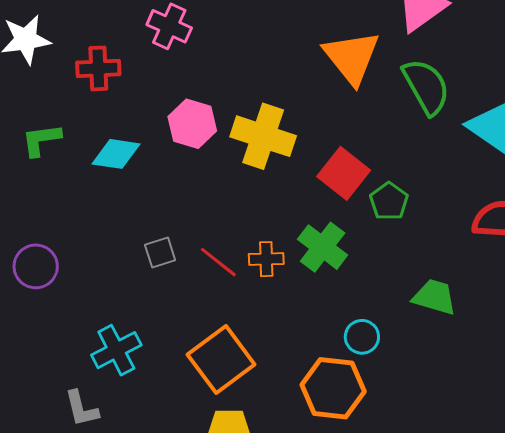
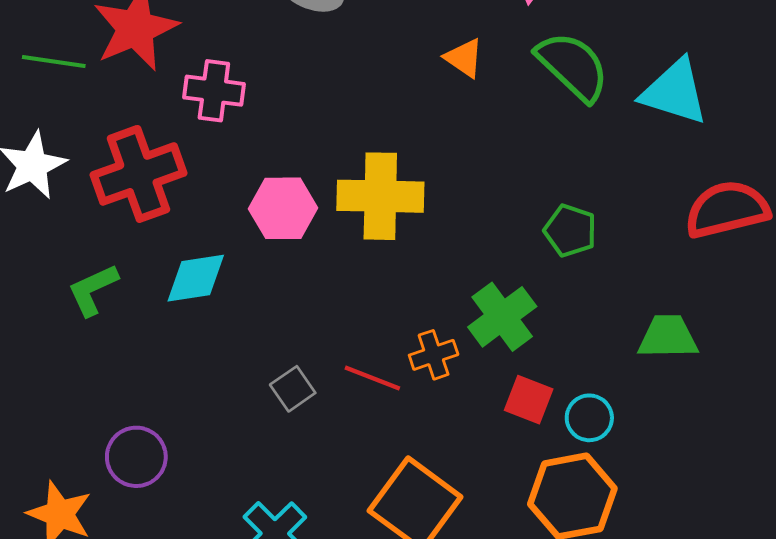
orange triangle: (352, 57) -> (464, 58), size x0.5
red cross: (98, 68) -> (138, 174), size x1.5
red square: (344, 173) -> (529, 400), moved, size x0.7
green cross: (323, 247) -> (502, 317), turned 33

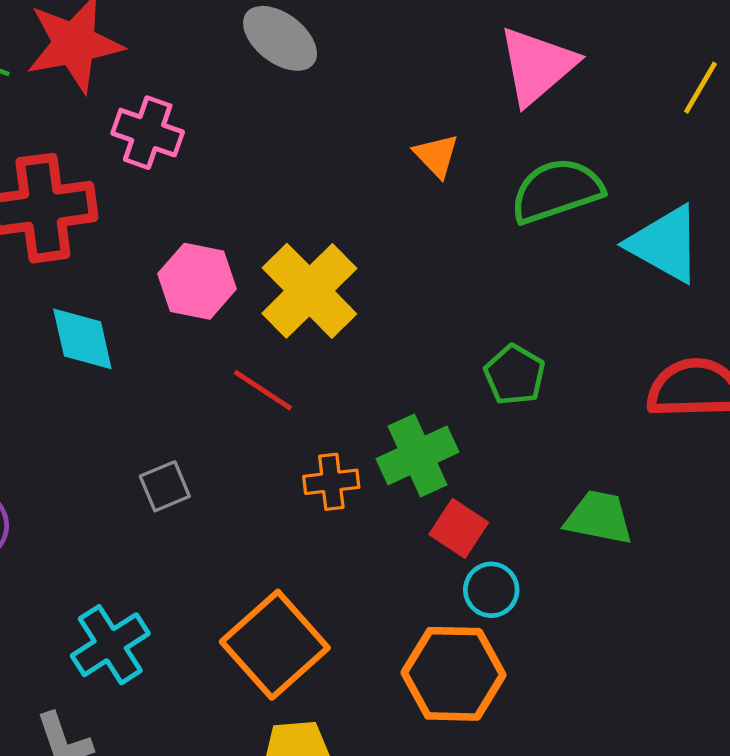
green semicircle: (573, 66) -> (557, 191), turned -74
yellow cross: (380, 196) -> (309, 291), turned 32
cyan diamond: (196, 278) -> (82, 339), turned 74
red line: (372, 378) -> (263, 390), moved
red square: (529, 400) -> (459, 528), moved

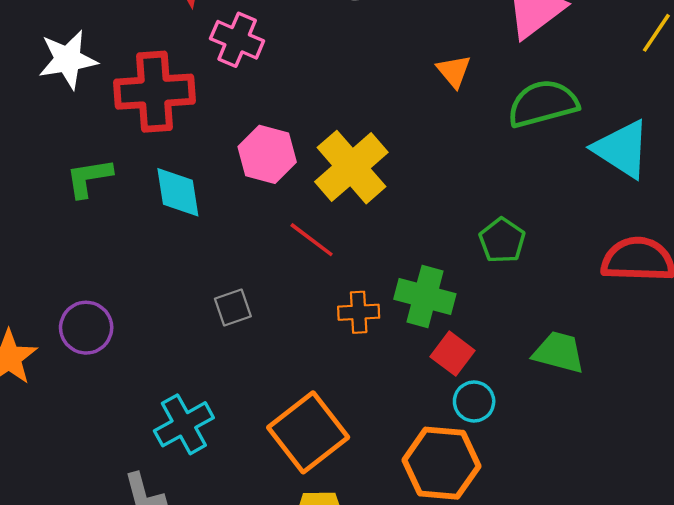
green cross: (417, 455) -> (425, 297), turned 36

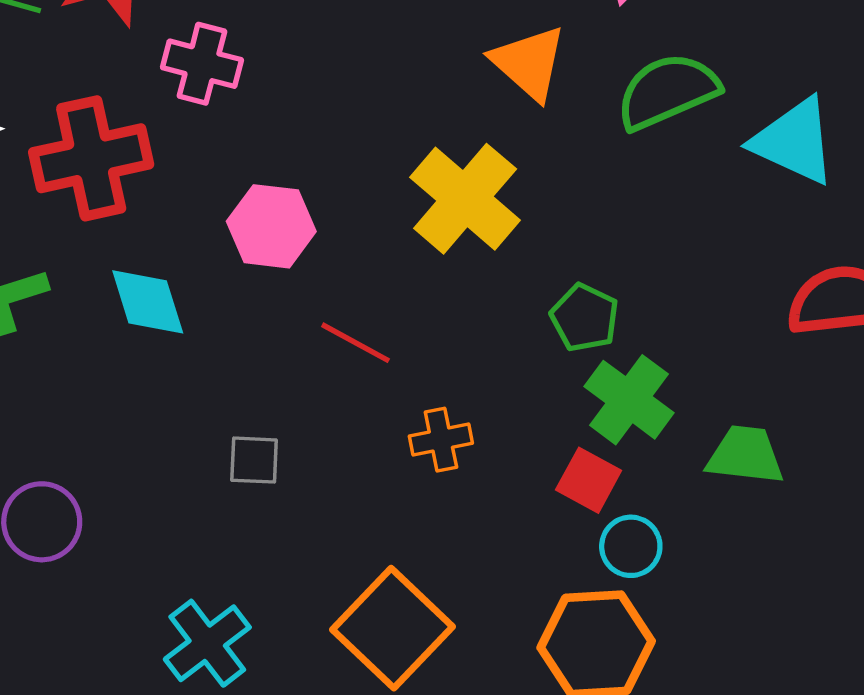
orange triangle: (454, 71) -> (529, 63), size x1.5
yellow cross: (351, 167) -> (465, 199), moved
green pentagon: (502, 240) -> (585, 318), moved
green cross: (425, 297) -> (629, 400), moved, turned 30
gray square: (233, 307) -> (254, 460), turned 30

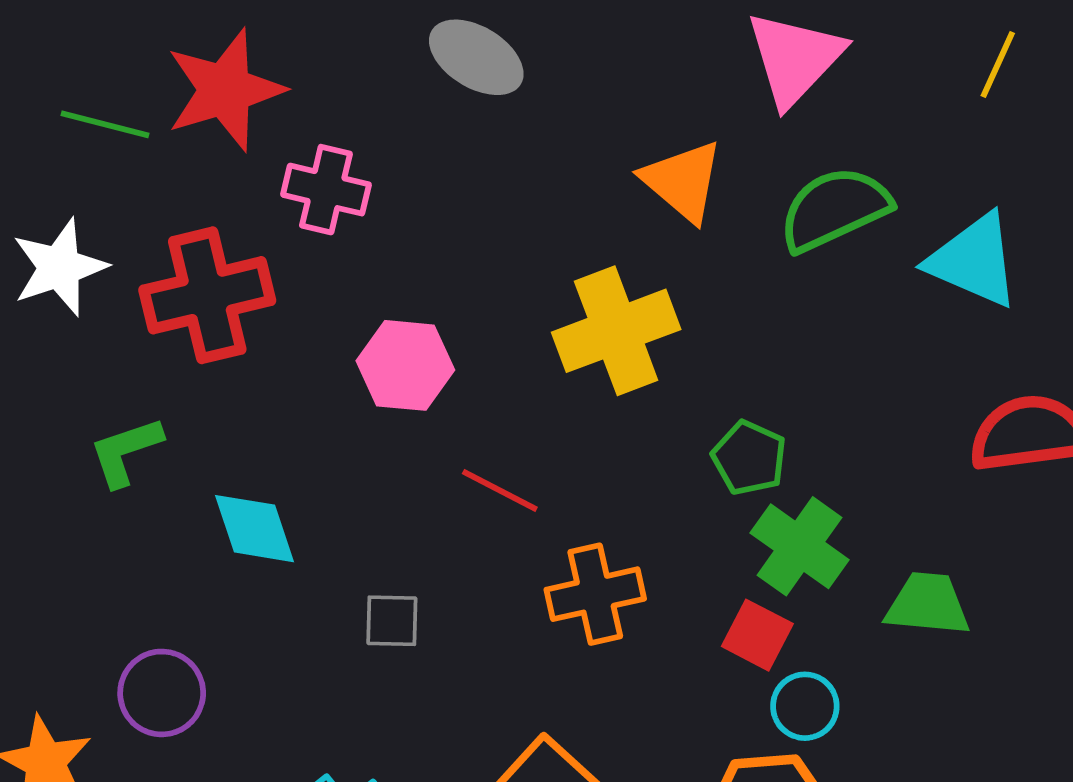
yellow cross: (465, 199) -> (616, 331), turned 30
cyan diamond: (148, 302) -> (255, 529), moved
orange cross: (441, 440) -> (595, 594), size x1.4

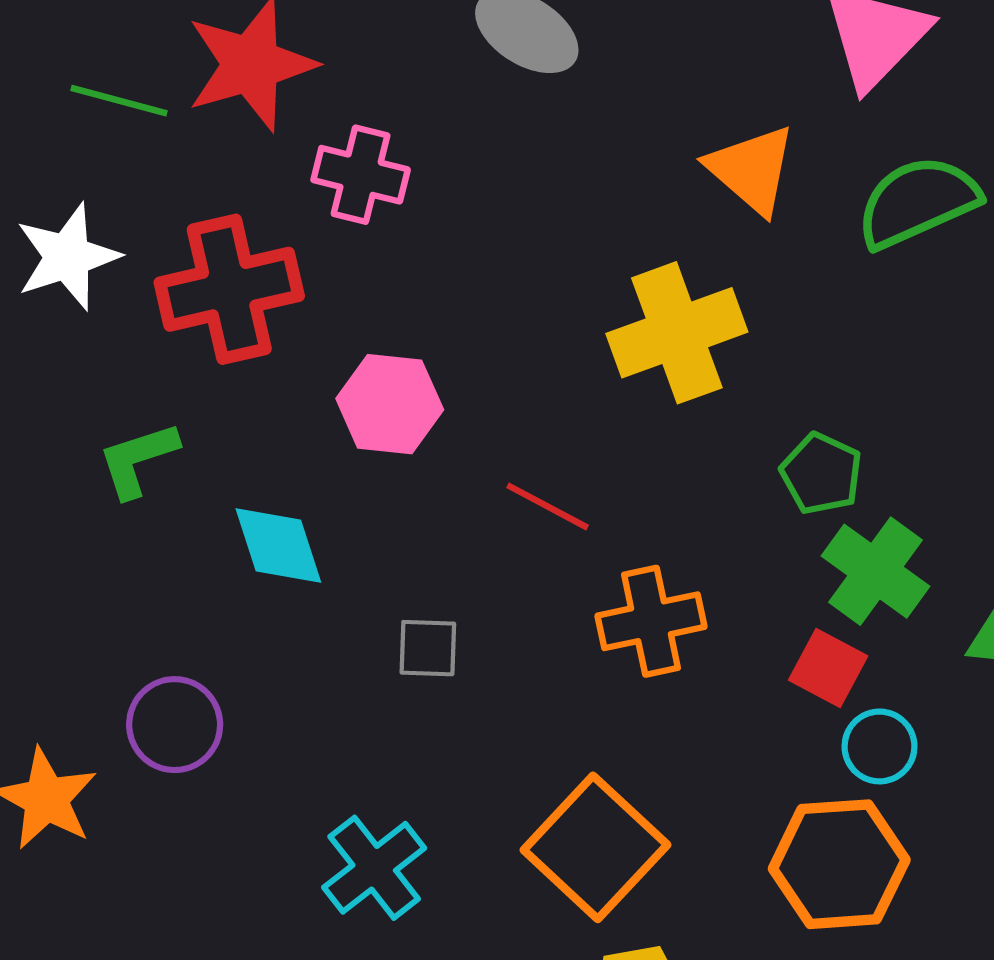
pink hexagon: (405, 365) -> (390, 404), moved

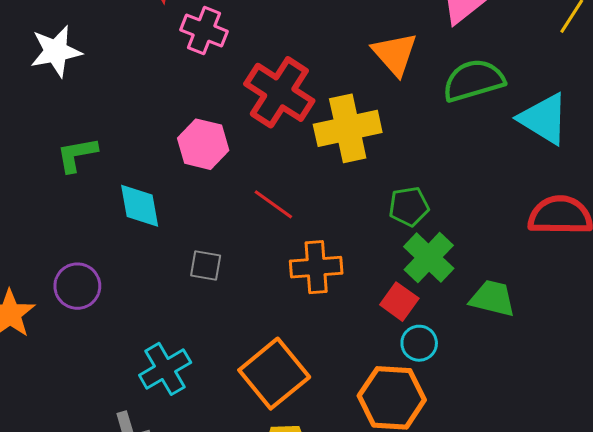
red cross: (229, 289) -> (279, 92), moved, turned 38
green pentagon: (821, 474) -> (409, 206), turned 30

